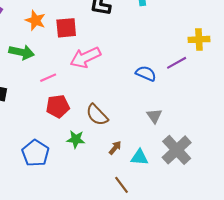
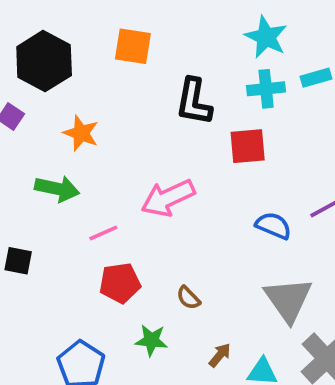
red square: (66, 28) -> (248, 146), moved
brown semicircle: (97, 115) -> (188, 298), size x0.6
gray triangle: (154, 116) -> (288, 300), size x1.8

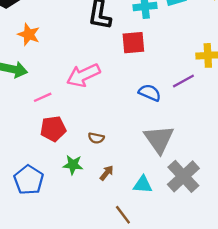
brown semicircle: (188, 298) -> (96, 138), turned -35
brown arrow: (220, 355) -> (107, 173), moved

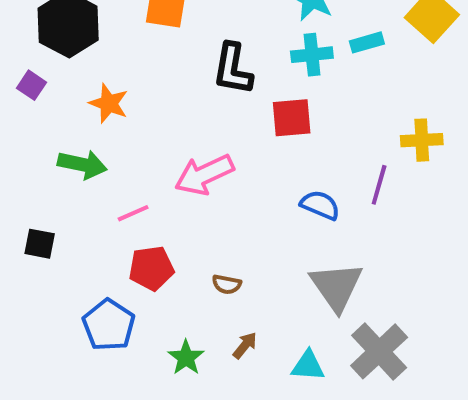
purple line: (183, 81) -> (379, 185), turned -45
green star: (73, 165) -> (186, 358), moved, turned 30
blue pentagon: (29, 180) -> (109, 325), moved

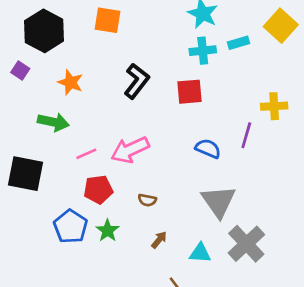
black L-shape: (233, 69) -> (137, 81), moved, turned -152
pink arrow: (204, 175) -> (130, 150), moved
black square: (40, 244) -> (26, 174), size x1.8
green star: (186, 358) -> (108, 231), moved

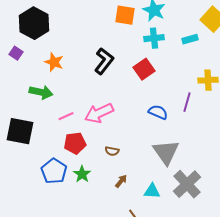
orange square: (108, 20) -> (125, 15), moved
cyan rectangle: (238, 43) -> (190, 39), moved
red square: (190, 92) -> (144, 69), turned -30

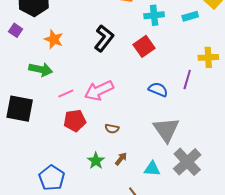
blue pentagon: (54, 171) -> (52, 178), moved
green star: (82, 174) -> (96, 161), moved

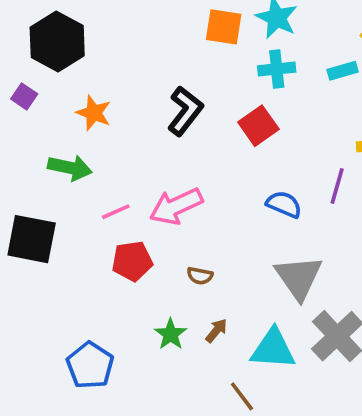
cyan triangle: (152, 169) -> (273, 349), size x1.5

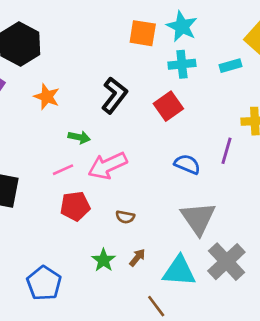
green arrow: (70, 168) -> (79, 137), moved, size x0.7

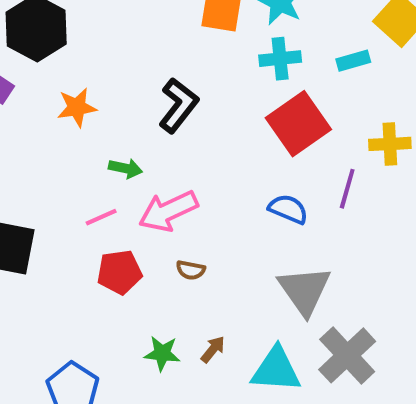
orange star: (47, 97) -> (77, 107), turned -30
red square: (168, 106) -> (298, 124), moved, size x1.4
brown semicircle: (125, 217) -> (191, 270), moved
green star: (104, 260) -> (162, 353), turned -30

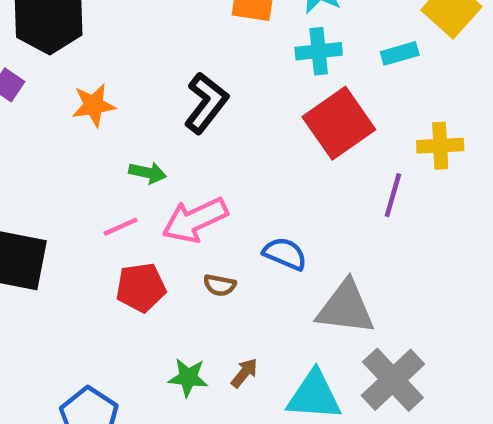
blue semicircle: (288, 209) -> (285, 254), moved
gray triangle: (304, 290) -> (346, 308), turned -48

